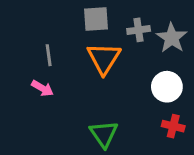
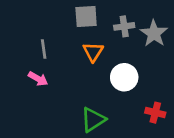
orange triangle: (104, 58) -> (93, 52), size x0.7
white circle: (167, 87) -> (124, 77), moved
green triangle: (104, 134) -> (93, 120), turned 32

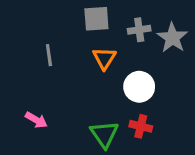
pink arrow: (38, 79) -> (36, 120), moved
red cross: (155, 113) -> (141, 126), moved
green triangle: (93, 120) -> (104, 134), turned -32

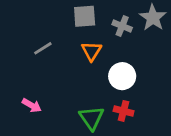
gray cross: (139, 30) -> (122, 26), turned 30
gray star: (172, 38) -> (153, 18), moved
gray line: (49, 55) -> (43, 48), turned 66

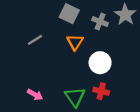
gray square: (85, 16) -> (69, 14), turned 30
pink arrow: (32, 105) -> (35, 95), moved

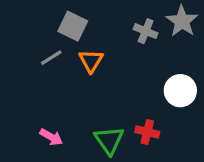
gray square: (69, 14) -> (73, 26), moved
orange triangle: (75, 42) -> (91, 61), moved
white circle: (100, 63) -> (180, 91), moved

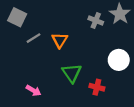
gray square: (73, 26) -> (17, 17), moved
green triangle: (109, 140) -> (72, 73), moved

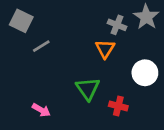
orange triangle: (60, 40) -> (105, 49), moved

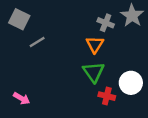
white circle: (145, 73) -> (131, 83), moved
green triangle: (88, 89) -> (94, 72), moved
pink arrow: (41, 110) -> (22, 98), moved

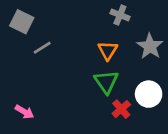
gray star: (132, 16) -> (150, 46), moved
gray cross: (106, 23) -> (120, 15), moved
red cross: (107, 96) -> (121, 109), turned 35

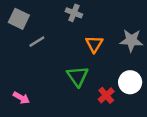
gray cross: (120, 15) -> (74, 13), moved
gray star: (150, 46) -> (131, 40), turned -30
green triangle: (106, 82) -> (77, 76), moved

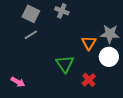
gray square: (19, 19) -> (31, 14), moved
orange triangle: (94, 44) -> (89, 43), moved
white circle: (130, 82) -> (109, 57), moved

